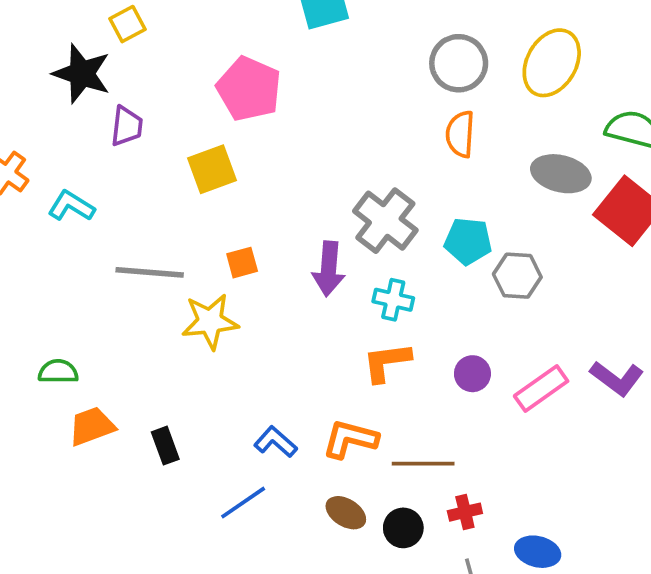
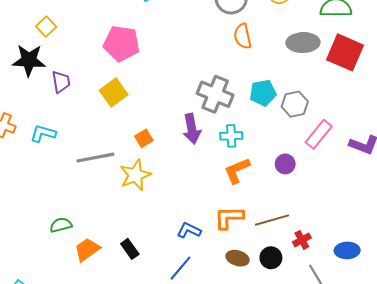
pink rectangle: (541, 389) -> (319, 134), moved

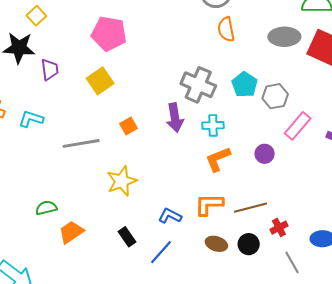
cyan pentagon: (263, 93) -> (245, 85), turned -30
yellow star: (135, 175) -> (122, 181), moved
black rectangle: (130, 249) -> (127, 237), moved

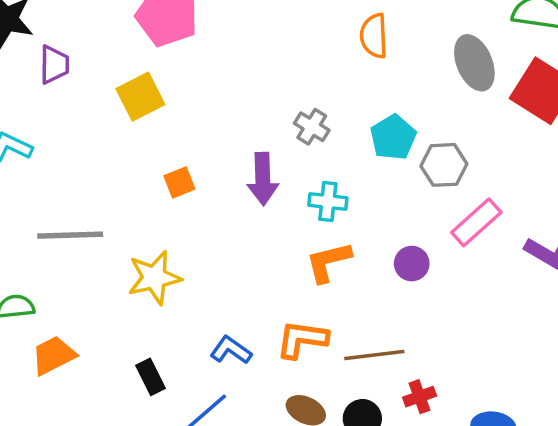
gray ellipse: (284, 37) -> (474, 63), turned 60
gray cross: (198, 85) -> (312, 127), size x0.6
gray line: (81, 143) -> (70, 235), moved

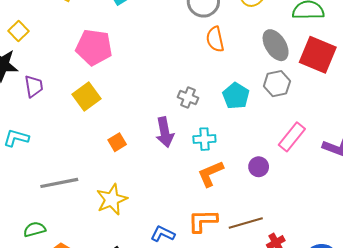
gray hexagon: (444, 165) -> (277, 84), moved

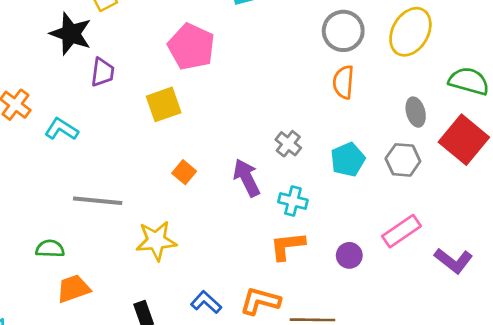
gray ellipse: (276, 45) -> (416, 112), size x0.7
purple arrow: (165, 132) -> (247, 178), turned 148
orange square: (117, 142) -> (184, 172), turned -36

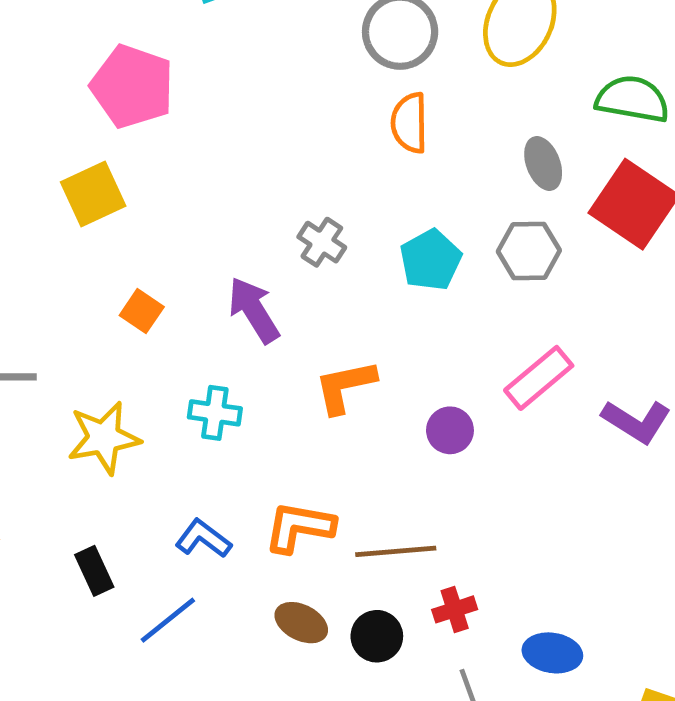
cyan cross: (293, 201) -> (215, 413), moved
orange L-shape: (287, 246) -> (345, 386), moved

